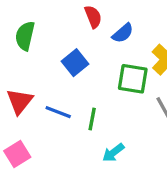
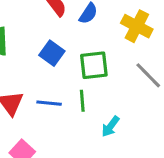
green square: (133, 79) -> (94, 65), moved

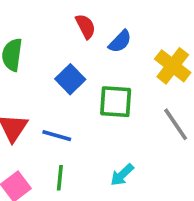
green line: (82, 101) -> (60, 178), moved

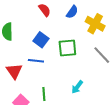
blue semicircle: (120, 41) -> (72, 12), moved
blue line: (57, 136) -> (36, 61), moved

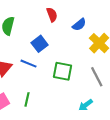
green square: (67, 48) -> (62, 71), moved
cyan arrow: (77, 87) -> (86, 105), moved

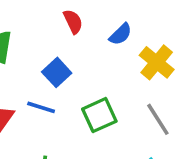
green square: (62, 71) -> (99, 115), turned -30

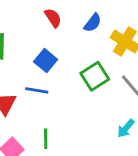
green square: (99, 115) -> (95, 76), moved

